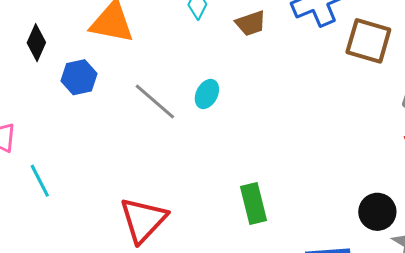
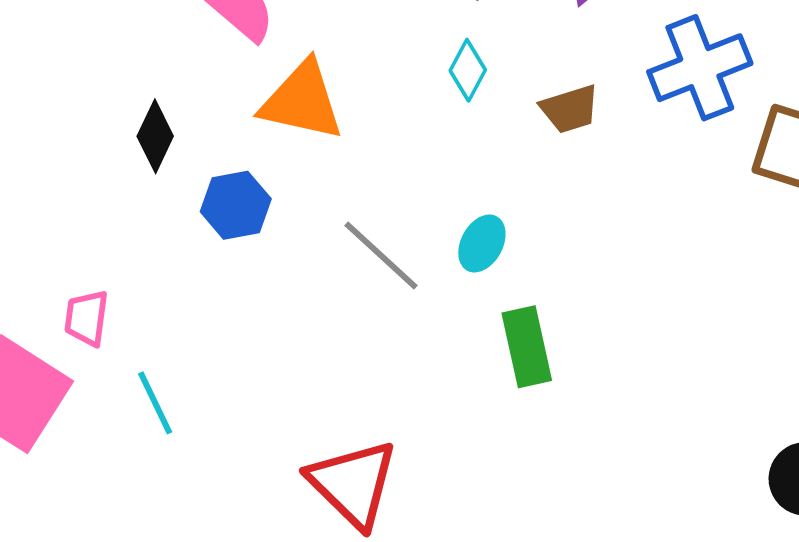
green rectangle: (254, 204) -> (527, 347), moved
red triangle: (143, 220) -> (353, 484), turned -30

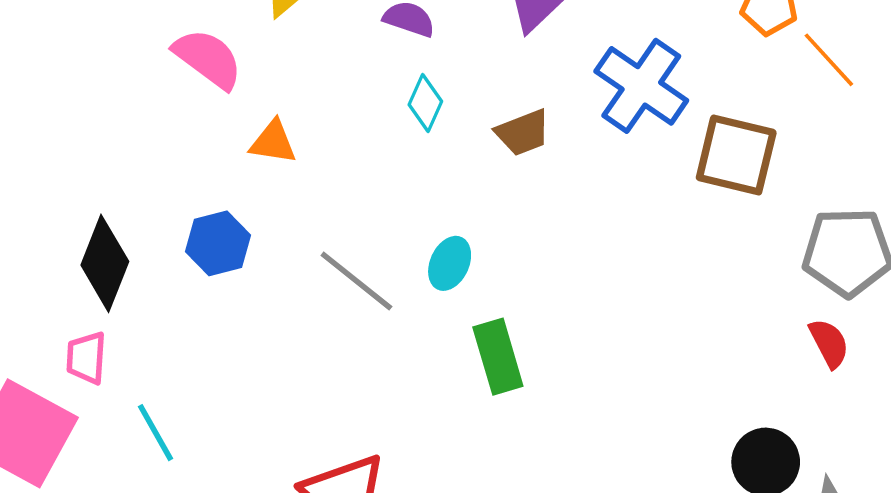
blue cross: (700, 68) -> (641, 86), turned -30
orange triangle: (302, 101) -> (273, 142), size x0.6
black diamond: (155, 136) -> (105, 263), moved, size x1.4

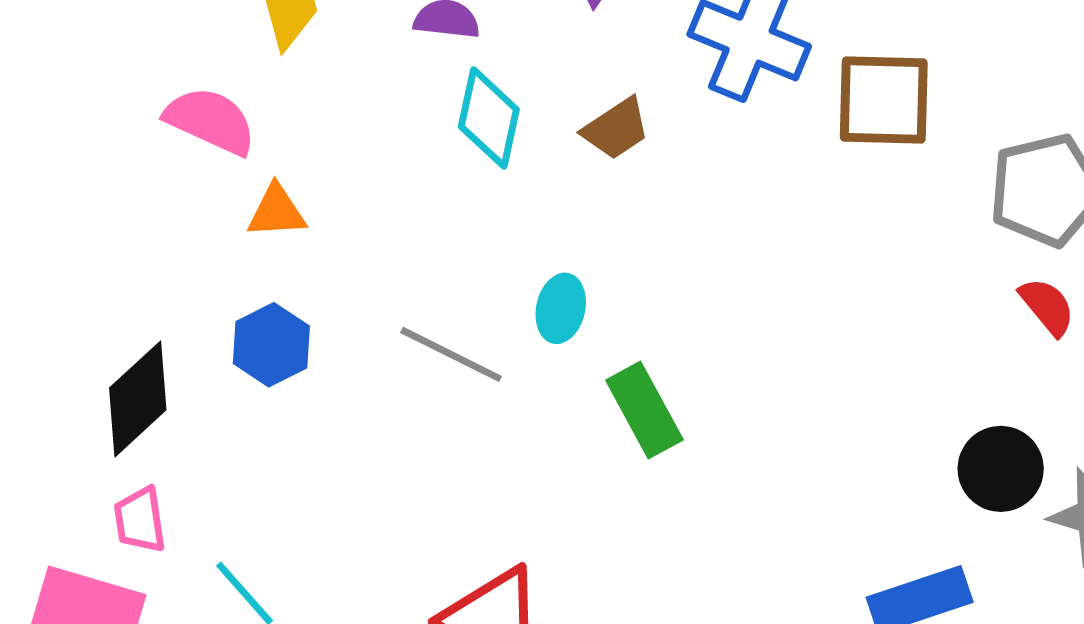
cyan diamond: (425, 103) -> (489, 118), size x1.4
orange triangle: (273, 142) -> (277, 211), moved
black diamond: (105, 263) -> (138, 399), turned 38

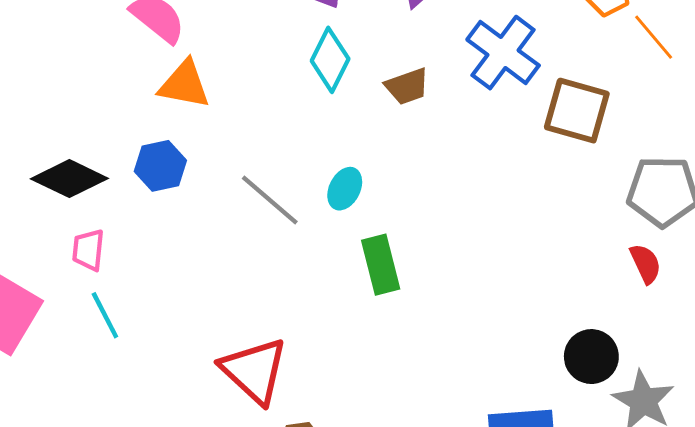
orange triangle: (277, 211) -> (184, 84), size x1.4
black diamond: (138, 399) -> (69, 179), turned 54
pink trapezoid: (140, 520) -> (88, 250), moved

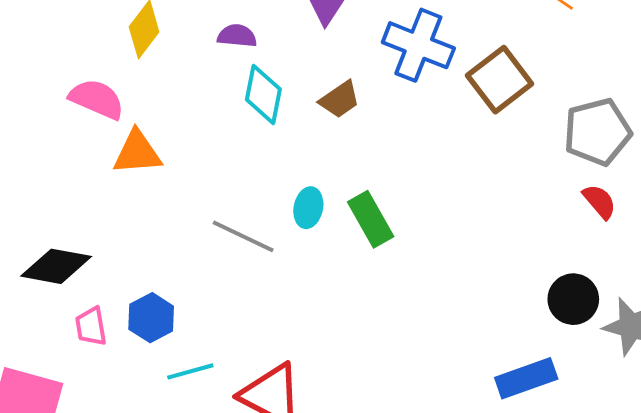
brown square: (577, 111) -> (500, 80), turned -38
blue hexagon: (160, 166) -> (151, 318), moved
green rectangle: (381, 265) -> (371, 219), moved
cyan line: (105, 315) -> (190, 371), moved, turned -63

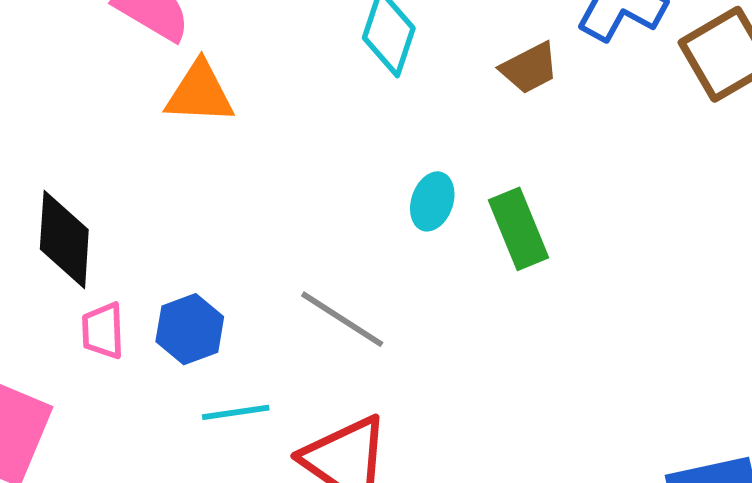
brown trapezoid: (340, 100) -> (529, 68), moved
gray line: (243, 236) -> (342, 319), moved
black diamond: (56, 266) -> (64, 239), turned 76

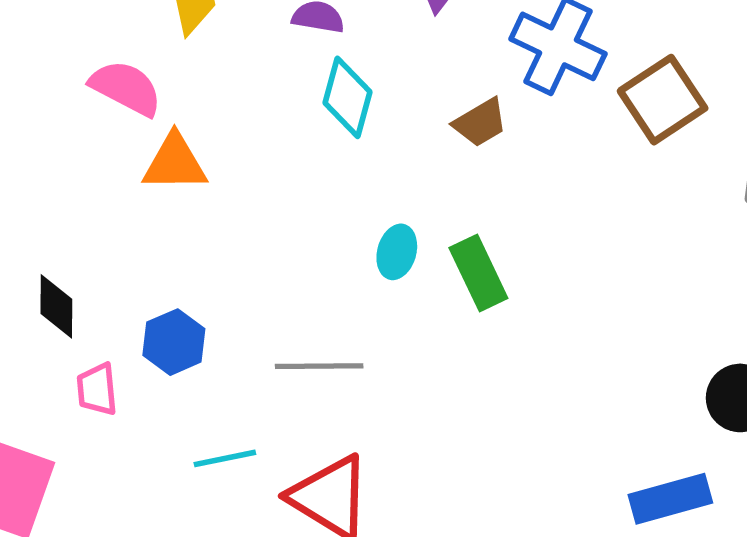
black diamond: (64, 239) -> (56, 306), size x0.7
gray line: (342, 319) -> (319, 366), turned -30
blue hexagon: (190, 329) -> (174, 342), moved

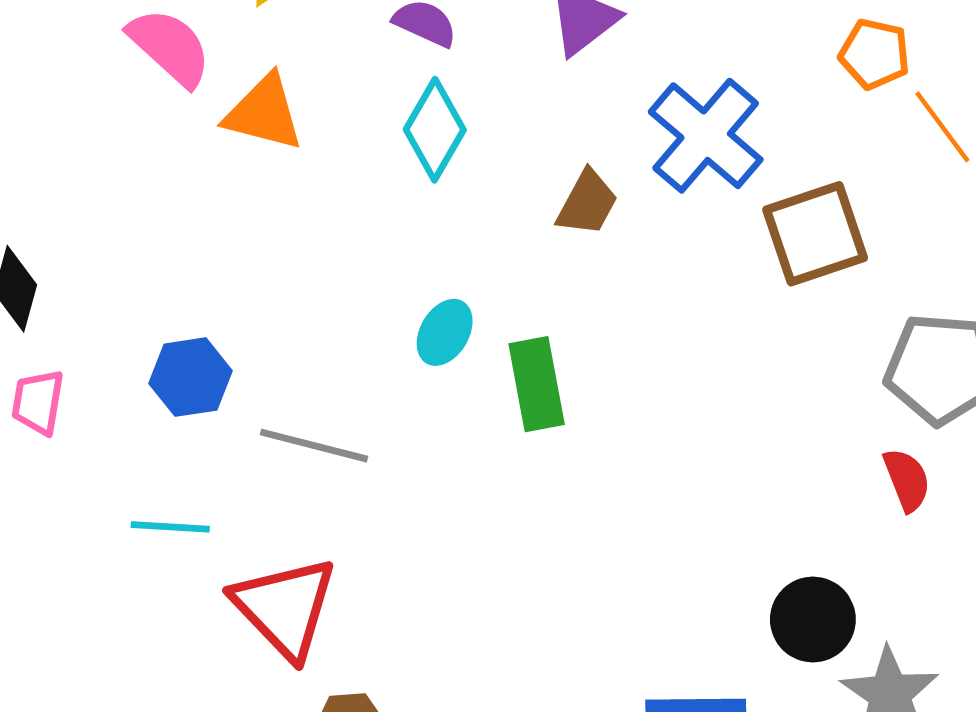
brown trapezoid: (480, 123) -> (587, 203), turned -46
orange triangle: (175, 163) -> (264, 113), moved
blue hexagon: (174, 342) -> (190, 377), moved

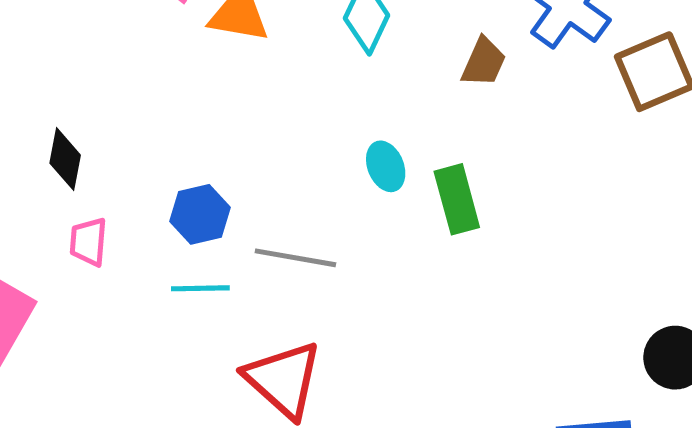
cyan ellipse: (445, 332) -> (386, 166), turned -48
cyan line: (170, 527) -> (200, 288), moved

